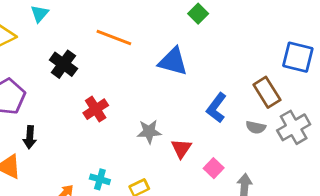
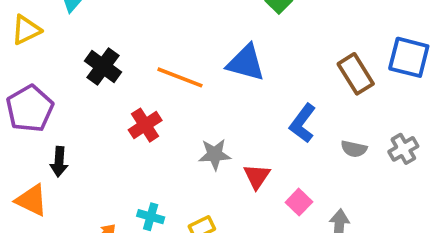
orange line: (114, 38) -> (180, 77), moved
brown rectangle: (267, 92) -> (356, 74), moved
gray cross: (294, 127) -> (403, 149), size x0.7

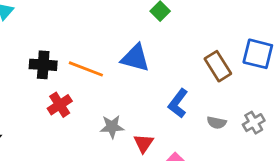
black cross: (103, 66) -> (43, 65), moved, turned -32

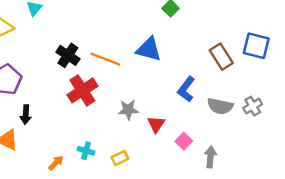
black cross: (43, 65) -> (68, 55), turned 30
red cross: (60, 105) -> (82, 90), size x1.4
gray semicircle: (217, 123) -> (220, 106), size x1.5

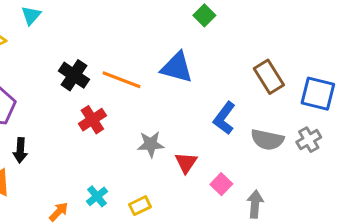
blue square: (256, 46) -> (318, 94), moved
red cross: (82, 90) -> (92, 120), size x0.7
cyan cross: (86, 151) -> (97, 196), turned 35

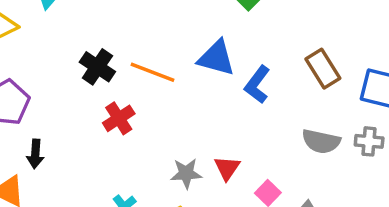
blue L-shape: (224, 118) -> (257, 85), moved
gray cross: (309, 140) -> (369, 141), turned 35
gray star: (151, 144) -> (186, 173), moved

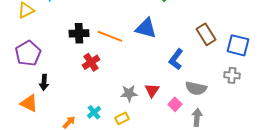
black cross: (97, 67) -> (79, 33), turned -36
blue L-shape: (257, 85) -> (176, 59), moved
gray semicircle: (321, 141) -> (196, 88), moved

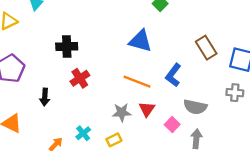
orange line: (110, 36) -> (137, 82), moved
black arrow: (44, 82) -> (45, 97), moved

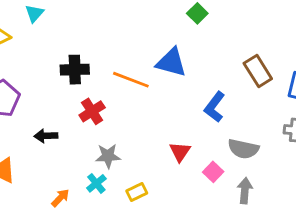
orange line: (137, 82) -> (131, 80), moved
black arrow: (45, 97) -> (46, 136), turned 84
gray star: (122, 112) -> (108, 156), moved

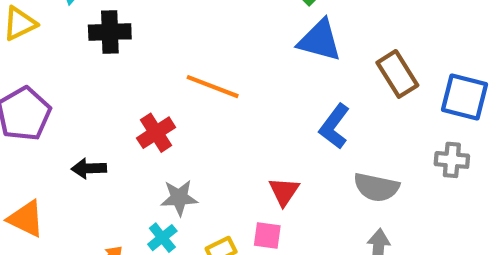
blue triangle: (171, 62) -> (320, 40), moved
black cross: (75, 70) -> (110, 32), moved
pink square: (213, 172) -> (267, 236), moved, turned -36

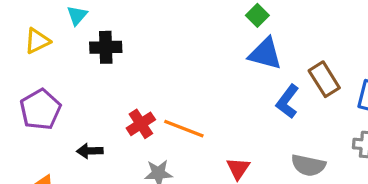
orange line: (213, 87) -> (184, 129), moved
blue L-shape: (334, 126) -> (288, 102), moved

